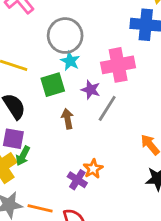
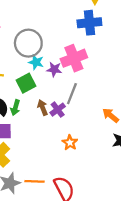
purple star: (91, 90) -> (54, 69), moved
green arrow: (23, 156) -> (15, 108), moved
purple cross: (77, 180) -> (58, 110), moved, turned 32

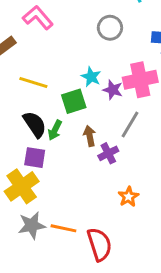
gray circle: (28, 43) -> (110, 28), moved, size x0.7
purple cross: (58, 110) -> (108, 153), moved
orange star: (70, 143) -> (128, 197), moved

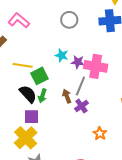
pink cross: (140, 80) -> (96, 66), moved, turned 30
green square: (74, 101) -> (39, 76), moved
gray line: (130, 125) -> (80, 86), moved

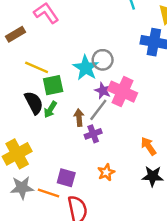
gray circle: (69, 20) -> (103, 60), moved
cyan star: (62, 55) -> (86, 68), size x1.5
purple star: (78, 62) -> (103, 91), moved
purple square: (31, 117) -> (66, 178), moved

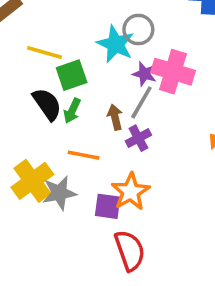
orange star: (106, 172) -> (131, 192), moved, size x1.5
gray star: (22, 188) -> (59, 193), moved
orange line: (48, 193) -> (84, 155), moved

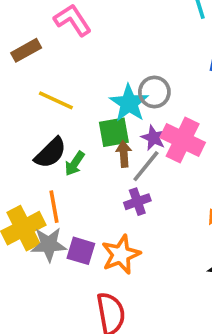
green square: (72, 75) -> (114, 132), moved
black semicircle: (47, 104) -> (50, 153), turned 72
brown arrow: (115, 117) -> (124, 154), moved
orange line: (84, 155) -> (54, 207), moved, turned 60
purple square: (108, 206) -> (81, 251), moved

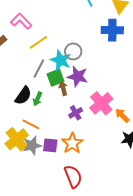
yellow line: (56, 100) -> (38, 42), moved, turned -48
purple star: (154, 138) -> (78, 76), size x1.5
pink cross: (183, 140) -> (101, 103), moved, turned 35
gray line: (146, 166) -> (39, 69), moved
orange line: (54, 207) -> (31, 124), turned -42

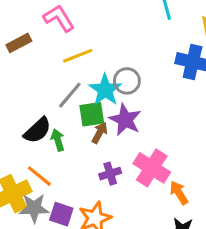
brown arrow: (63, 88) -> (100, 133), turned 32
green arrow: (38, 99) -> (58, 140), turned 128
pink cross: (101, 103) -> (152, 168), turned -30

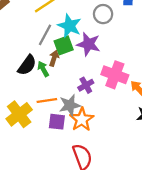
gray circle: (127, 81) -> (103, 14), moved
brown arrow: (100, 133) -> (54, 58), moved
orange line: (39, 176) -> (47, 101), moved, turned -36
gray star: (34, 208) -> (70, 105), moved

